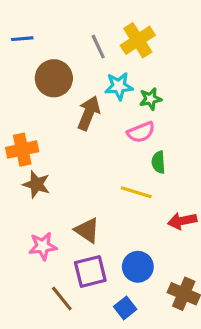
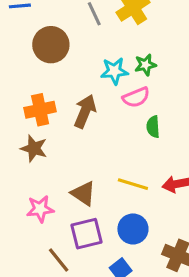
cyan star: (119, 86) -> (114, 71), moved
brown arrow: (89, 113) -> (85, 111), moved
orange cross: (22, 150) -> (40, 110), moved
yellow line: (136, 192) -> (133, 184), moved

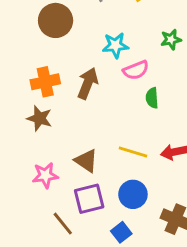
green star: (145, 65) -> (171, 39), moved

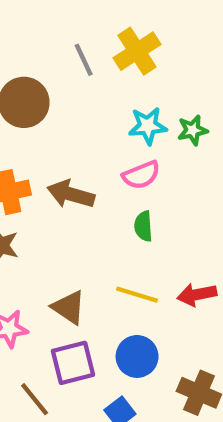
cyan star: (115, 45) -> (148, 126), moved
brown arrow: (88, 83) -> (71, 194), turned -96
green semicircle: (152, 98) -> (143, 226), moved

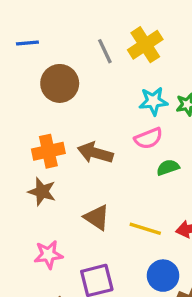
green semicircle: (143, 226) -> (168, 167), moved, turned 75
brown triangle: (69, 307) -> (97, 217), moved
blue circle: (137, 356) -> (163, 276), moved

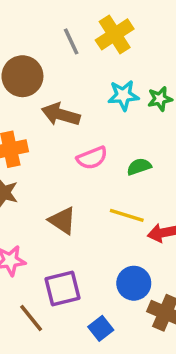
pink semicircle: (148, 138) -> (92, 158), moved
brown arrow: (95, 153) -> (61, 114), moved
yellow line: (145, 229) -> (127, 215), moved

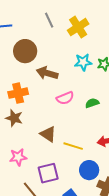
gray line: (71, 41) -> (49, 20), moved
yellow line: (127, 215) -> (73, 146), moved

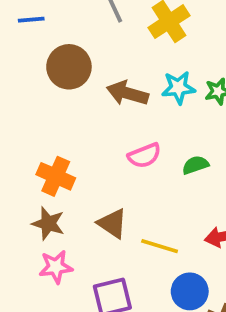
brown arrow: (47, 73) -> (127, 93), moved
orange cross: (18, 93) -> (56, 176), moved, turned 36
brown star: (14, 118) -> (48, 223), moved

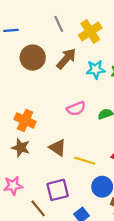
brown arrow: (127, 93) -> (66, 59), moved, turned 115
pink star: (56, 267) -> (13, 186), moved

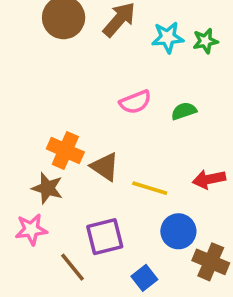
orange cross: (25, 120) -> (65, 150), moved
brown star: (21, 148) -> (47, 188), moved

